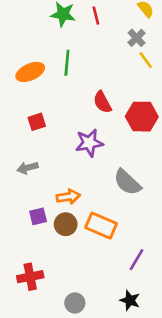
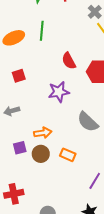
orange rectangle: (101, 226) -> (68, 155), size x0.7

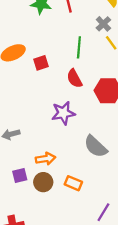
green line: (42, 31) -> (79, 47), moved
red square: (19, 76) -> (41, 63), moved

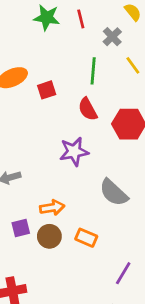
gray cross: (103, 24) -> (112, 37), moved

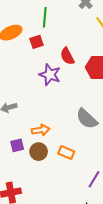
green line: (93, 71) -> (45, 17), moved
purple star: (74, 152) -> (50, 75), moved, turned 30

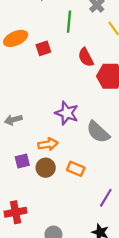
green line: (45, 17) -> (69, 22), moved
red semicircle: (67, 56) -> (86, 57), moved
purple star: (50, 75) -> (67, 113), moved

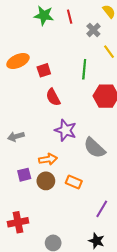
green line: (69, 22) -> (84, 69), moved
red semicircle: (86, 57) -> (53, 97), moved

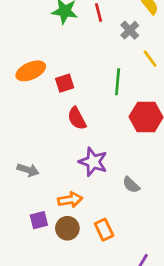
gray arrow: (16, 136) -> (28, 170), turned -147
gray semicircle: (94, 148) -> (131, 185), size x0.6
orange rectangle: (74, 182) -> (104, 230), turned 42

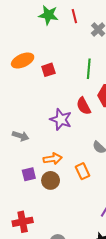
red semicircle: (77, 118) -> (84, 106), moved
purple star: (93, 162) -> (61, 119), moved
orange rectangle: (104, 230) -> (83, 171), moved

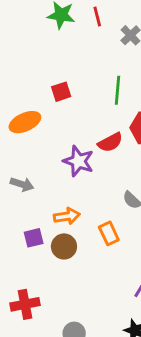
orange ellipse: (23, 61) -> (25, 122), moved
red semicircle: (84, 106) -> (110, 142), turned -90

